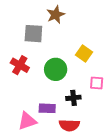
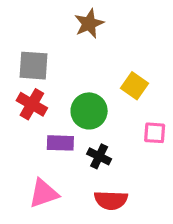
gray square: (33, 34) -> (34, 66), moved
black cross: (73, 98) -> (99, 156), moved, turned 32
purple rectangle: (47, 108) -> (60, 143), moved

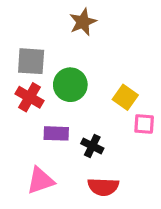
yellow square: (134, 86) -> (125, 97), moved
green circle: (89, 111) -> (70, 85), moved

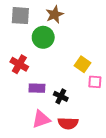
gray square: (31, 61) -> (20, 16), moved
green circle: (70, 85) -> (43, 37), moved
pink triangle: (40, 180) -> (41, 119), moved

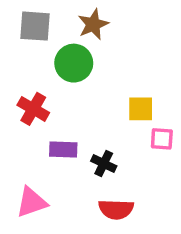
yellow square: (83, 64) -> (141, 109), turned -35
pink triangle: (41, 119) -> (31, 202), moved

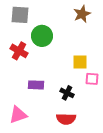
brown star: (93, 24) -> (82, 14), moved
red cross: (33, 109) -> (19, 51), moved
black cross: (104, 163) -> (67, 93), moved

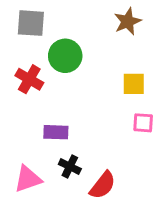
yellow square: (80, 62) -> (134, 84), moved
black cross: (67, 93) -> (70, 166), moved
red semicircle: (66, 119) -> (103, 185), turned -54

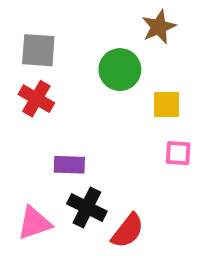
gray square: (31, 23) -> (38, 50), moved
green circle: (65, 56) -> (120, 70), moved
black cross: (70, 166) -> (87, 207), size x1.4

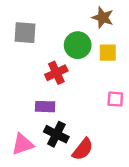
brown star: (159, 27) -> (103, 18), turned -30
red cross: (36, 99) -> (56, 73), moved, turned 35
yellow square: (167, 105) -> (108, 53), moved

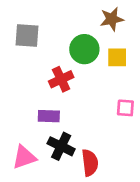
brown star: (103, 18) -> (112, 19), turned -30
red semicircle: (83, 149) -> (90, 163), turned -45

